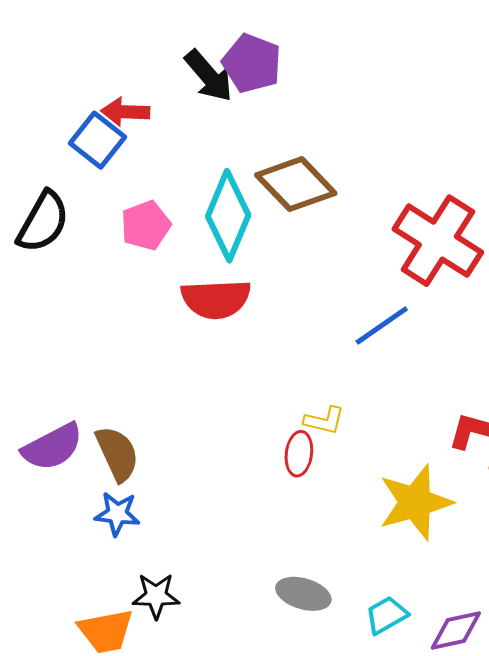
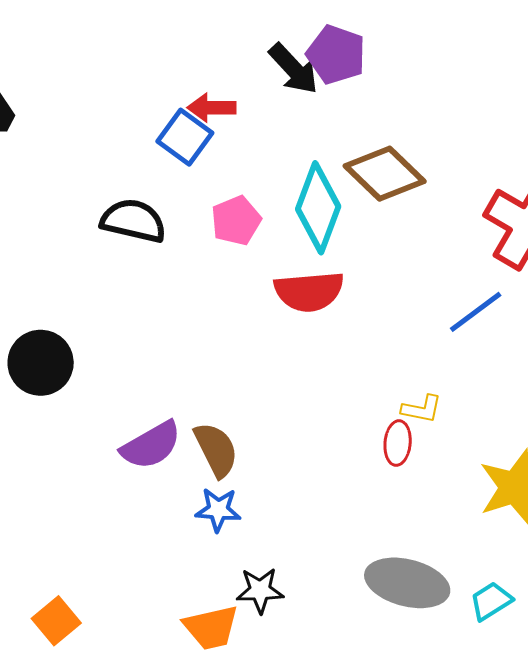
black semicircle: (43, 222) -> (133, 221), turned -104
gray ellipse: (303, 594) -> (407, 583), size x1.5

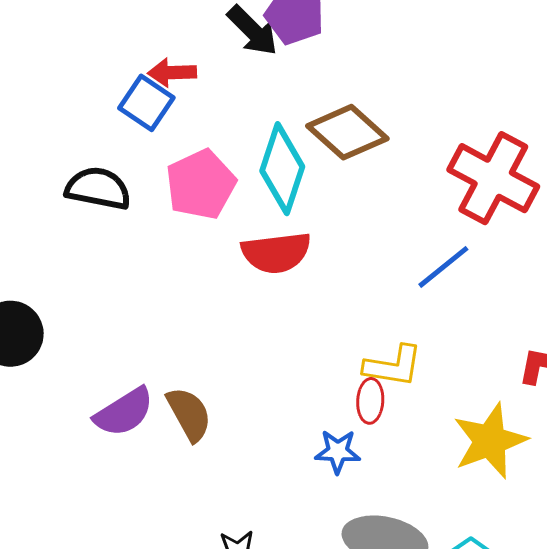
pink pentagon: (236, 221) -> (201, 185), size x1.4
yellow L-shape: (422, 409) -> (393, 366), size x1.5
blue star: (218, 510) -> (338, 452), moved

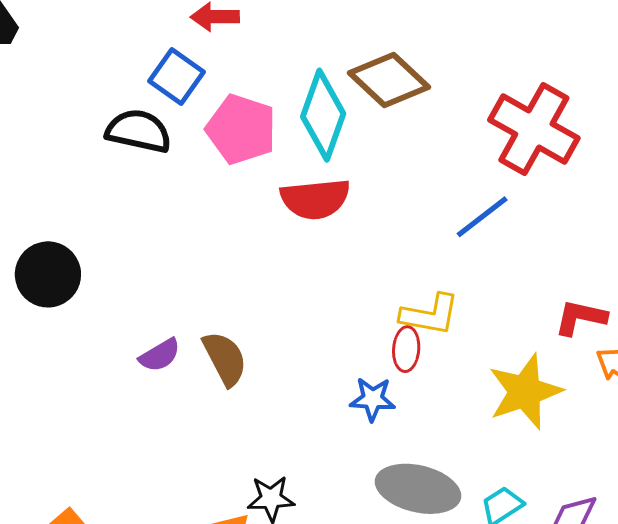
blue square: (146, 103) -> (177, 76), moved
pink pentagon: (201, 185) -> (241, 129), turned -30
purple semicircle: (124, 412) -> (160, 355), size x0.7

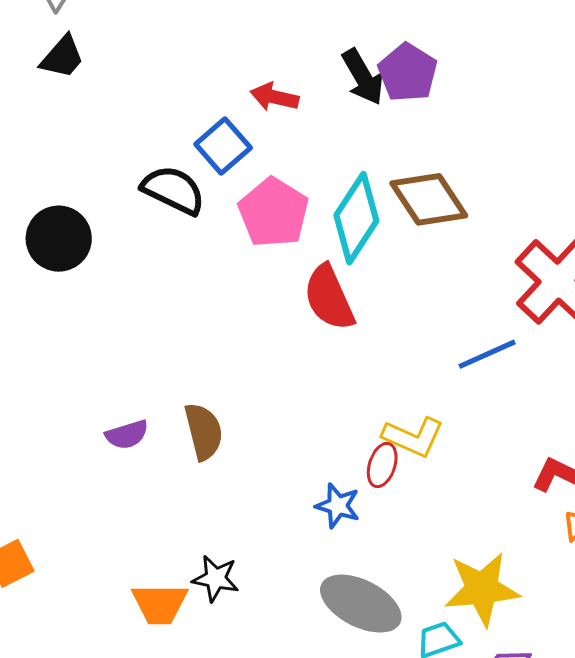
red semicircle: (315, 199) -> (329, 298), turned 58
black circle: (48, 274) -> (59, 239), moved
purple semicircle: (160, 355) -> (127, 435), moved
yellow star: (525, 392) -> (482, 589), moved

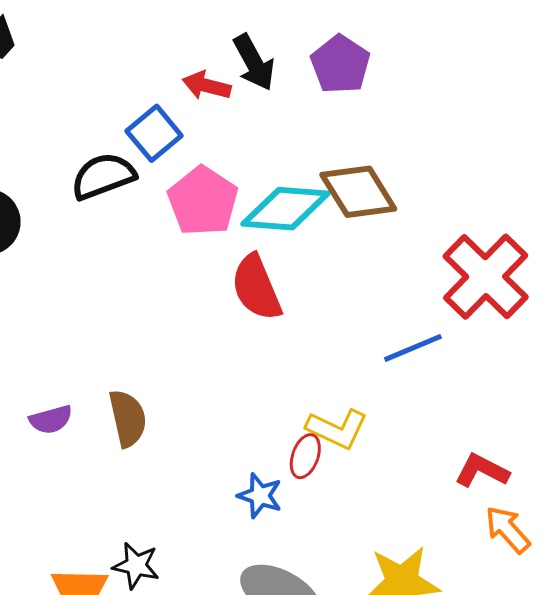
black arrow: (363, 77) -> (254, 62), moved
black semicircle: (173, 190) -> (103, 176), turned -48
cyan diamond: (356, 218) -> (286, 209), turned 60

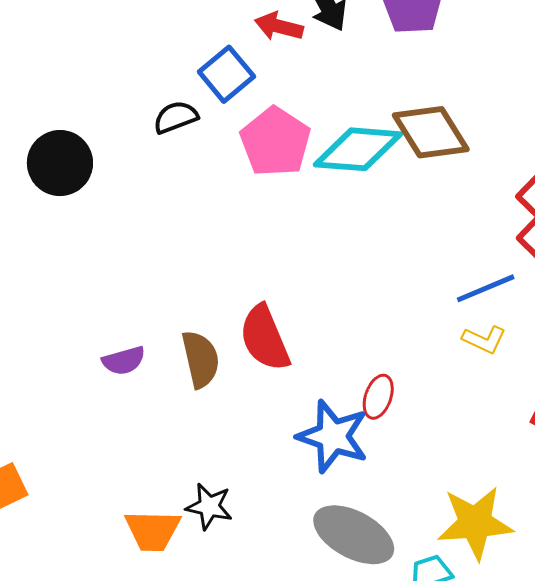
black semicircle: (103, 176) -> (176, 117), size x0.7
red semicircle: (256, 288) -> (265, 338), moved
yellow L-shape: (337, 429) -> (484, 340), moved, size x0.7
blue star: (260, 496) -> (333, 436), size x1.6

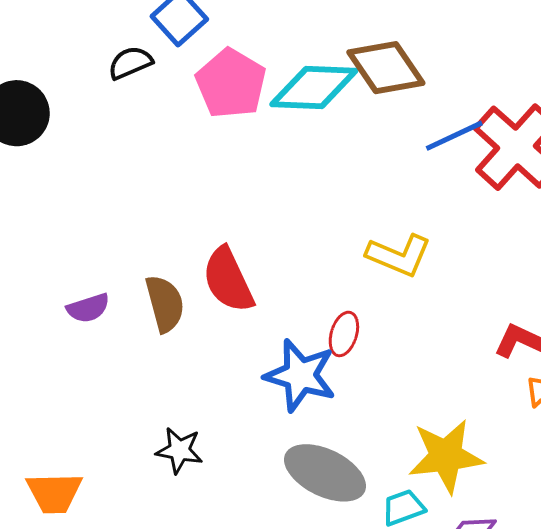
blue line: (486, 288) -> (454, 136), moved
yellow L-shape: (484, 340) -> (399, 255), moved, size x1.5
orange trapezoid: (153, 531) -> (54, 493), moved

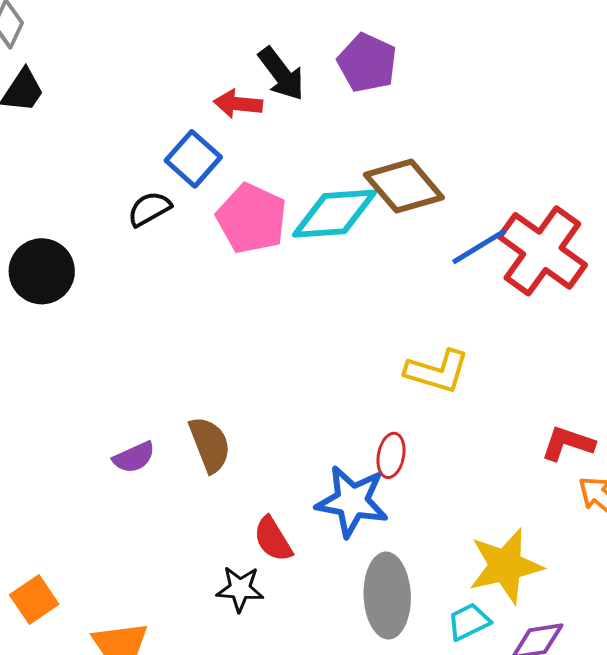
red semicircle: (228, 280) -> (273, 539), moved, size x0.7
gray ellipse: (325, 473) -> (387, 596), turned 68

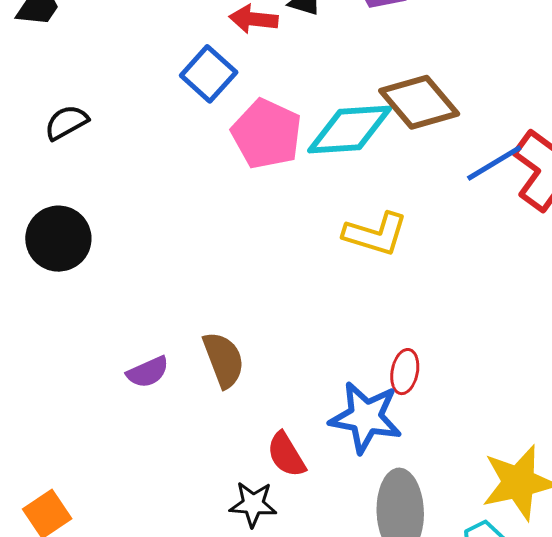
black semicircle: (149, 209) -> (66, 122), moved
black circle: (42, 271) -> (58, 239), moved
yellow L-shape: (437, 371) -> (375, 234), moved

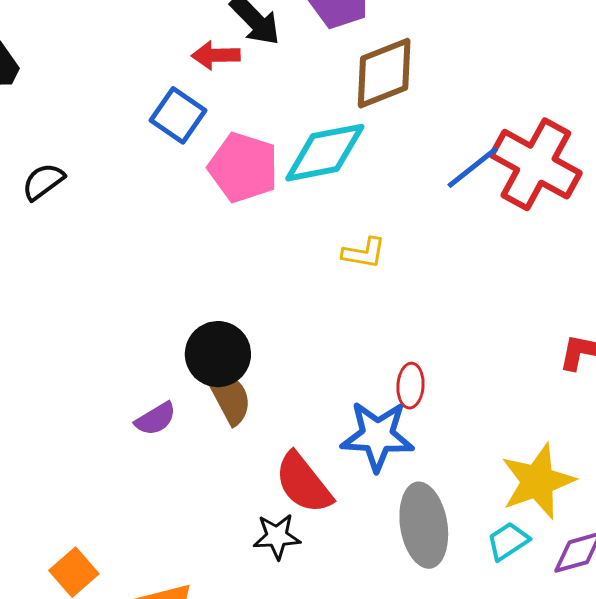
brown diamond: (419, 102) -> (384, 73), moved, turned -64
yellow L-shape: (375, 234) -> (364, 253), size x0.7
black circle: (58, 239) -> (218, 354), moved
red semicircle: (286, 455) -> (303, 483), size x1.4

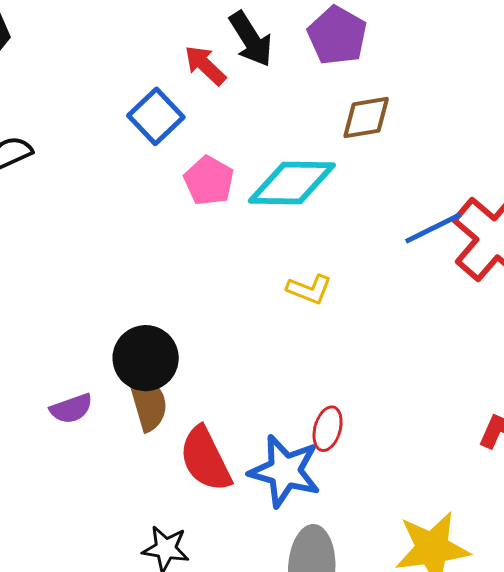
red arrow: (216, 55) -> (205, 65), turned 33
brown diamond: (384, 73) -> (366, 117), size x0.7
pink pentagon: (243, 167) -> (209, 181), size x0.7
red semicircle: (303, 483) -> (205, 459), moved

